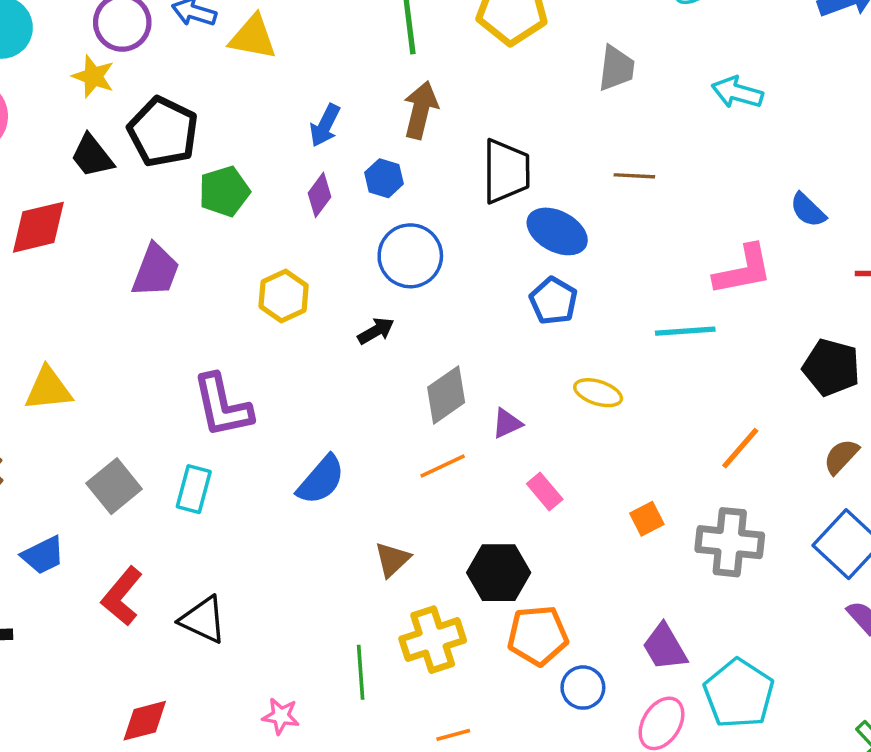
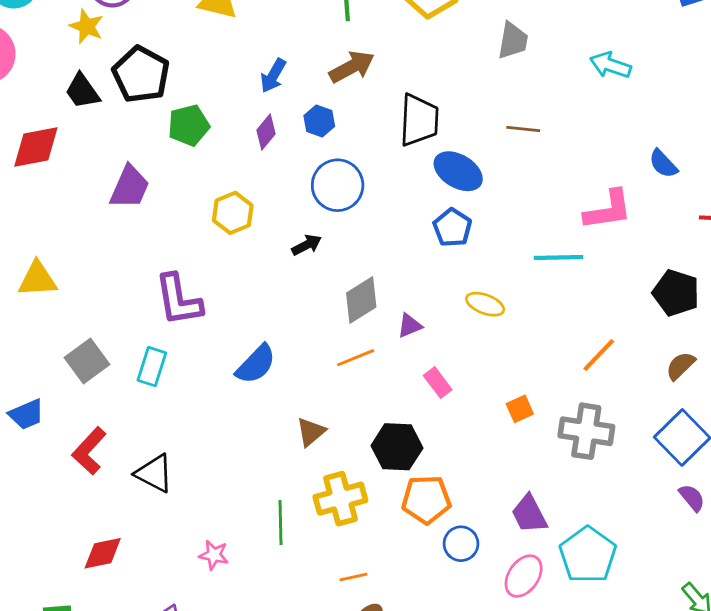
brown arrow: (421, 110) -> (352, 67), turned 45

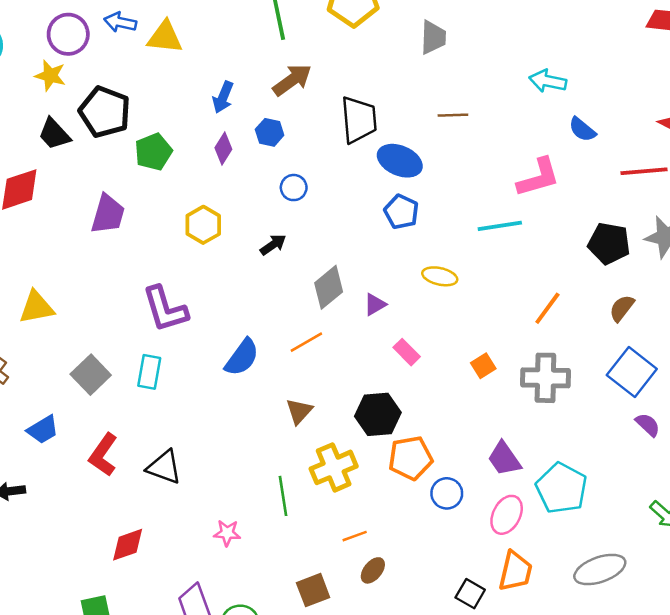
cyan arrow: (610, 65) -> (548, 81), moved
blue circle: (338, 185) -> (294, 188), size x0.6
orange line: (356, 358) -> (306, 342), moved

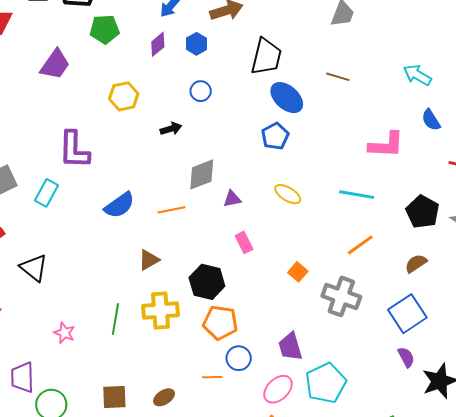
cyan line: (500, 226) -> (357, 195), moved
orange square: (483, 366) -> (298, 272), turned -36
orange line: (355, 536) -> (212, 377), moved

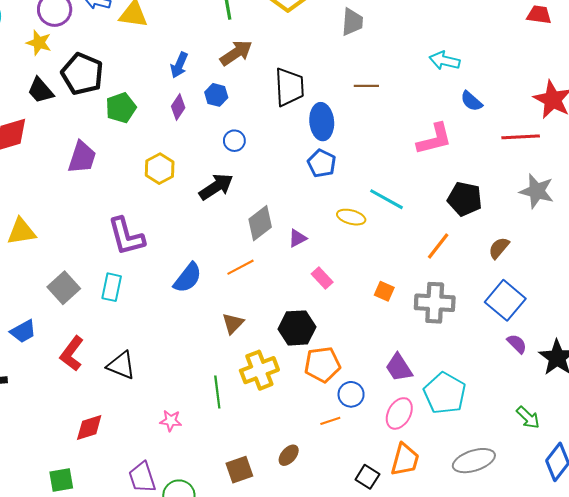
blue ellipse: (287, 98) -> (322, 122), turned 60
black arrow: (171, 129) -> (216, 187), size x1.6
cyan line: (357, 195) -> (387, 199), moved, turned 36
black pentagon: (423, 212) -> (465, 199), moved

